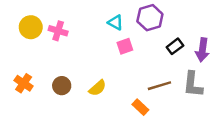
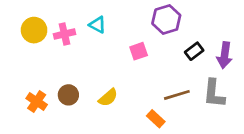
cyan triangle: (115, 22) -> (98, 25), moved
pink cross: (58, 31) -> (64, 34), turned -30
orange cross: (24, 83) -> (37, 102), moved

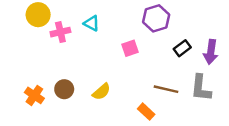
yellow circle: (34, 30) -> (38, 15), moved
brown line: (177, 95) -> (166, 89), turned 30

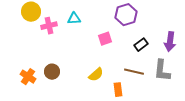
cyan triangle: (92, 23) -> (74, 19), turned -32
black rectangle: (182, 48) -> (141, 45), moved
yellow semicircle: (101, 92) -> (96, 75), moved
orange rectangle: (146, 112) -> (118, 90), turned 40

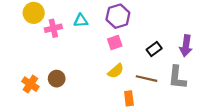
purple hexagon: (126, 15) -> (118, 16), moved
yellow semicircle: (96, 75) -> (116, 71), moved

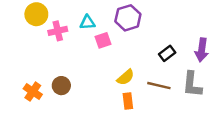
pink square: (115, 42) -> (103, 40), moved
orange rectangle: (129, 98) -> (128, 101), moved

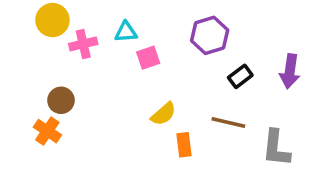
purple hexagon: (128, 18) -> (210, 35), moved
yellow semicircle: (126, 77) -> (163, 114), moved
gray L-shape: (192, 84) -> (276, 148), moved
brown circle: (61, 86) -> (61, 100), moved

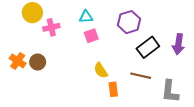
cyan triangle: (126, 32) -> (86, 17), moved
black rectangle: (240, 76) -> (148, 47), size x1.5
yellow semicircle: (163, 114) -> (101, 70), turned 98
orange cross: (47, 131) -> (18, 61), moved

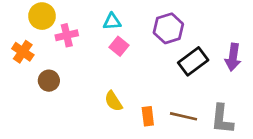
pink square: (91, 36) -> (119, 46), turned -32
orange cross: (18, 61) -> (23, 52), moved
yellow semicircle: (101, 70) -> (113, 101), moved
brown line: (141, 76) -> (184, 116), moved

